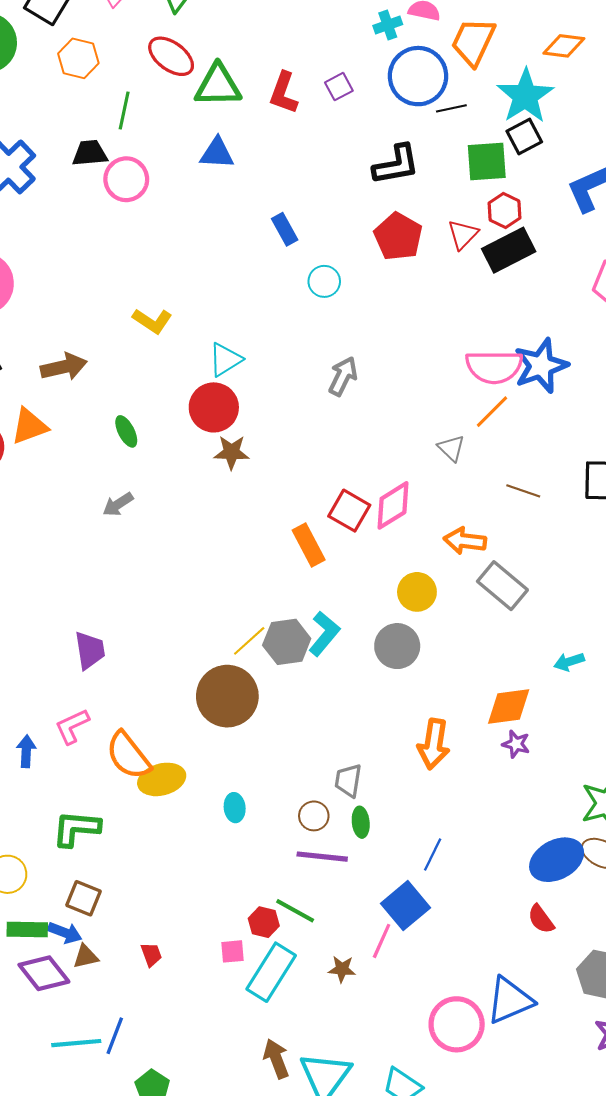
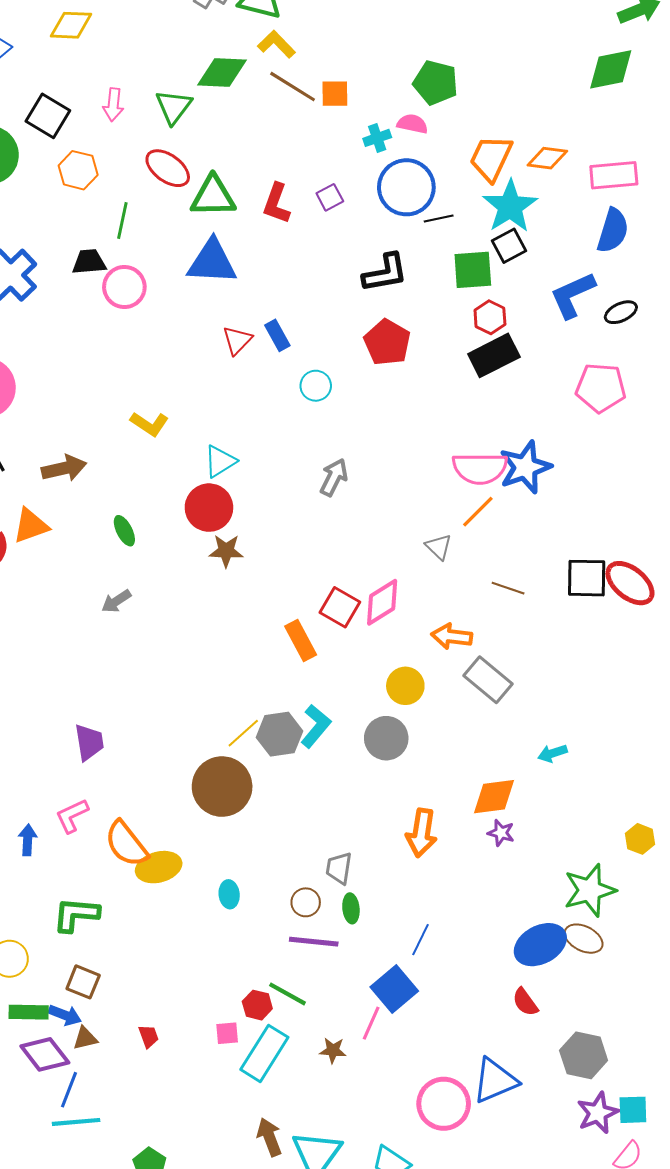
orange trapezoid: (473, 42) -> (491, 158), moved
blue triangle: (217, 153) -> (212, 262), size x1.5
red triangle: (463, 234) -> (237, 340), moved
blue line: (115, 1036) -> (69, 1090), moved

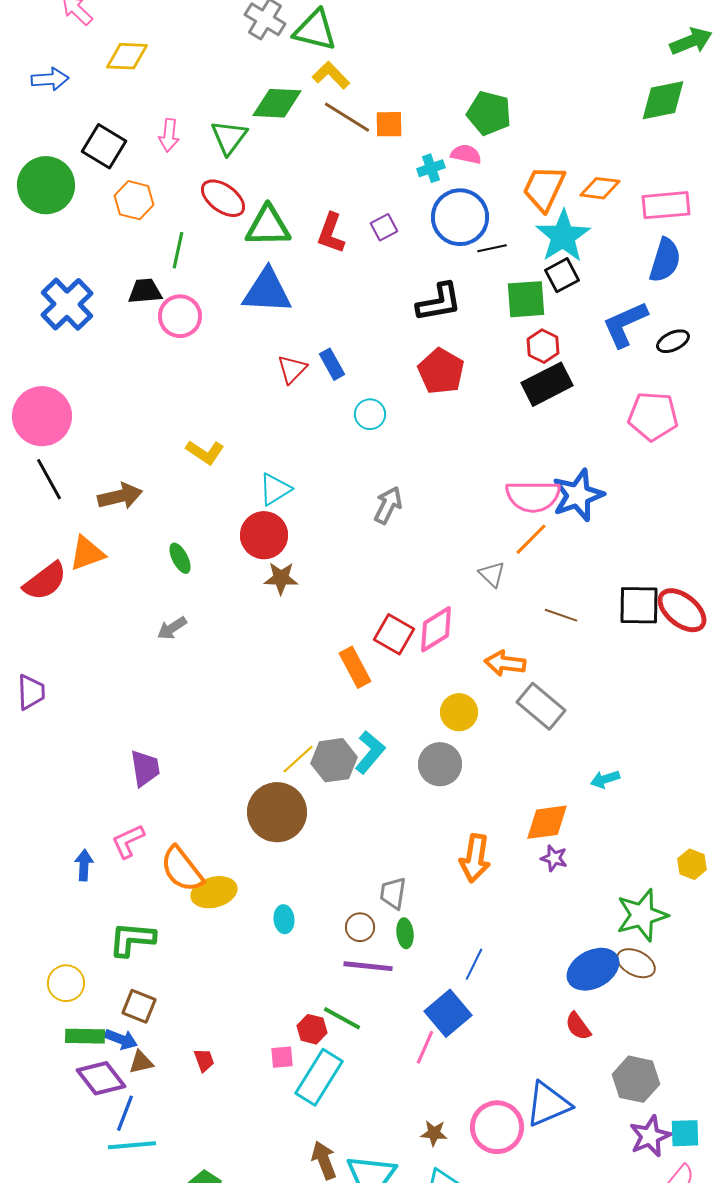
brown star: (333, 1050) -> (434, 1133), moved

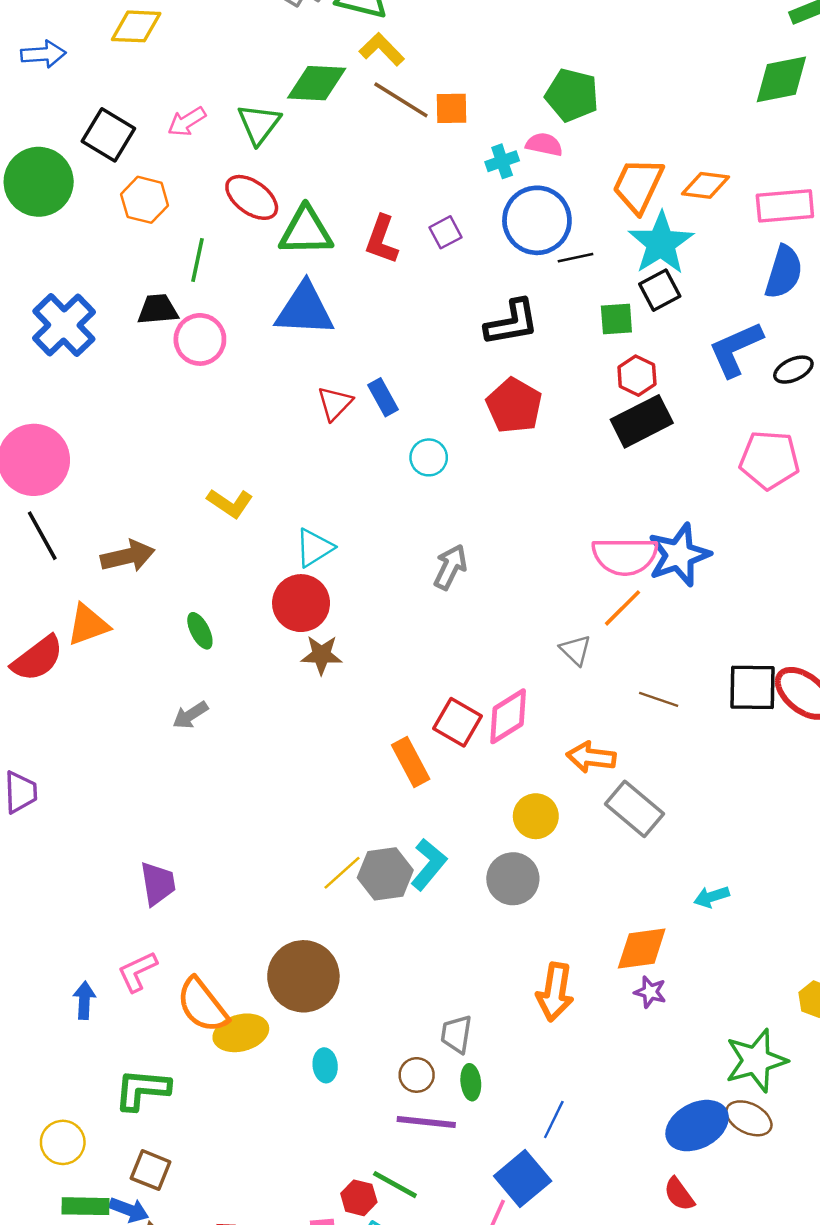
pink arrow: (169, 135) -> (187, 122), turned 52
green square: (526, 299) -> (616, 319), size x0.7
brown circle: (277, 812) -> (303, 976), moved

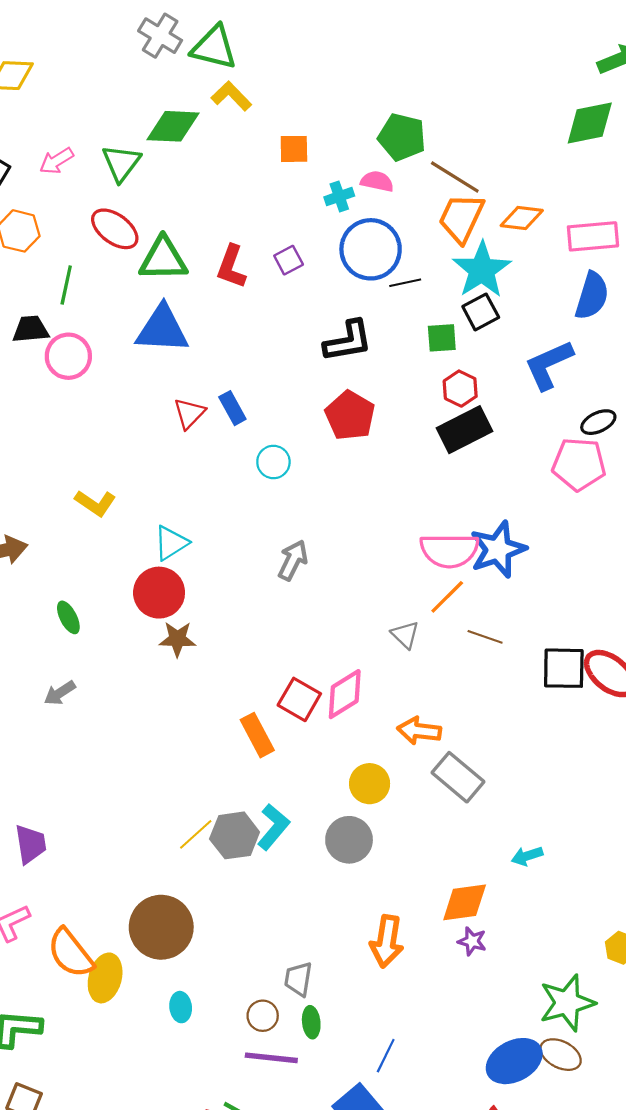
brown line: (401, 100) -> (455, 177), moved
black ellipse: (793, 370) -> (598, 422), moved
brown line: (659, 699) -> (485, 637), moved
yellow ellipse: (241, 1033) -> (105, 978), turned -60

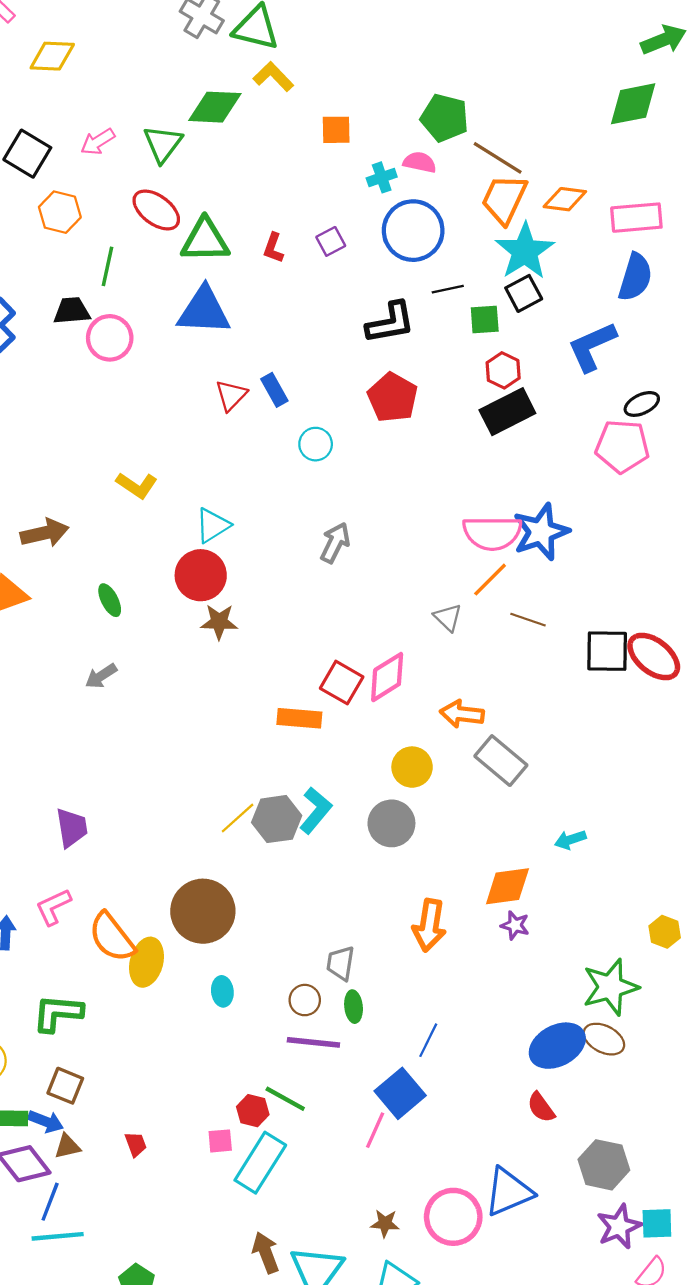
red L-shape: (231, 267) -> (273, 248), size x0.7
black line: (405, 283) -> (448, 289), moved
orange rectangle: (257, 735) -> (299, 718), turned -57

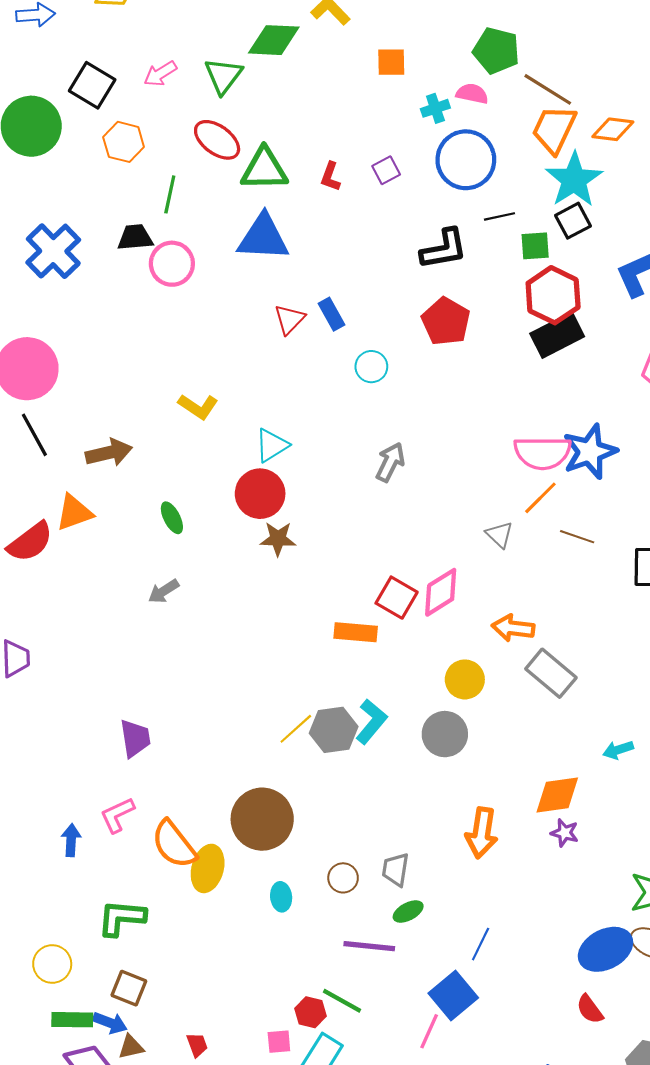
red hexagon: (503, 370) -> (553, 295), size x1.6
brown circle: (305, 1000) -> (343, 878), moved
green ellipse: (354, 1007) -> (408, 912), turned 68

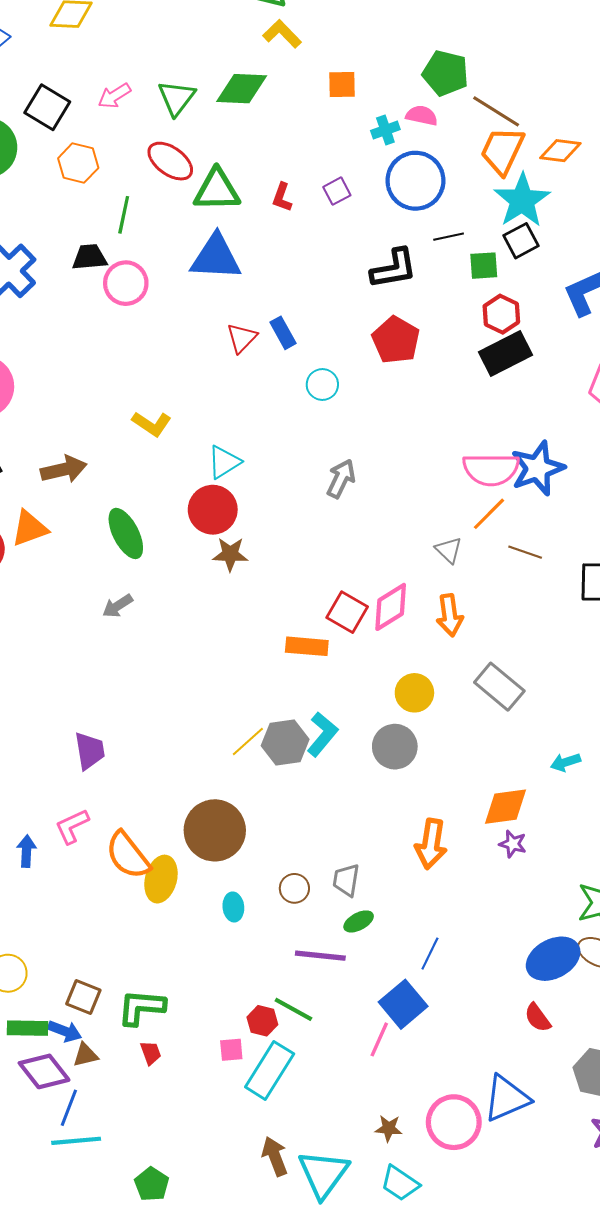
green diamond: (274, 40) -> (242, 89), moved
red hexagon: (553, 295) -> (501, 314), size x0.7
green ellipse: (172, 518) -> (126, 533), size x1.6
orange arrow: (513, 628) -> (450, 615), moved, turned -105
green L-shape: (121, 918) -> (141, 1007), moved

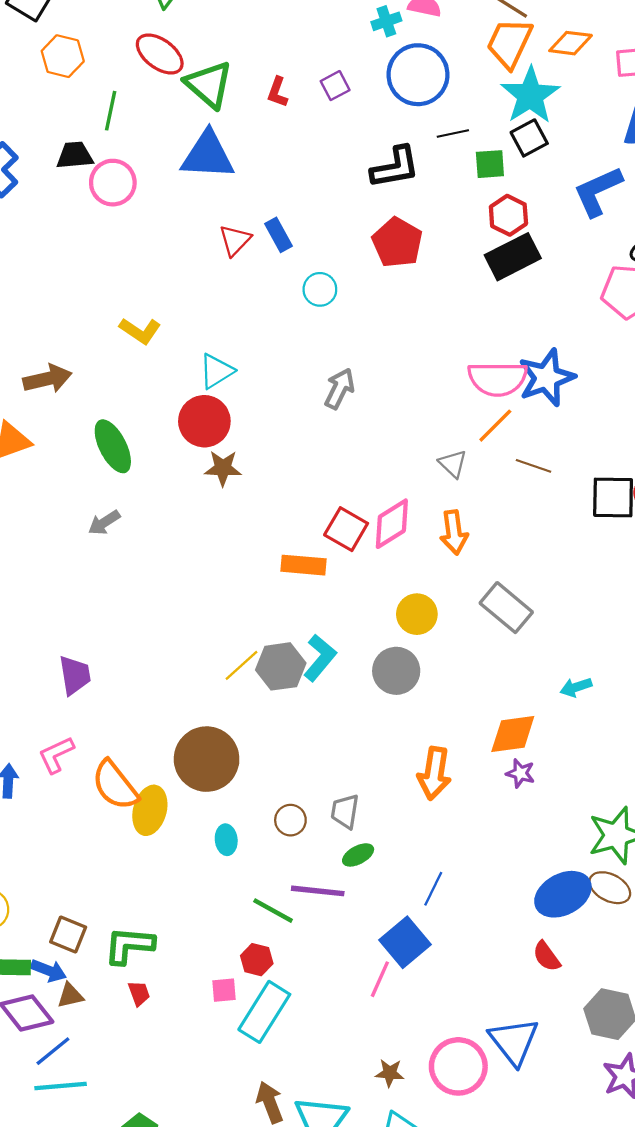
green triangle: (217, 190) -> (209, 84), turned 42
green line: (293, 1009) -> (273, 911), moved
blue triangle: (507, 1098) -> (514, 1041), turned -45
blue line: (69, 1108) -> (53, 1051), turned 30

